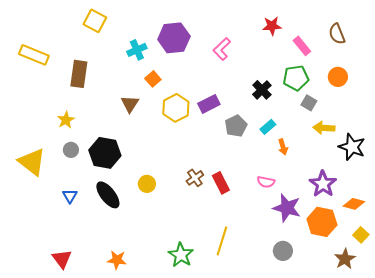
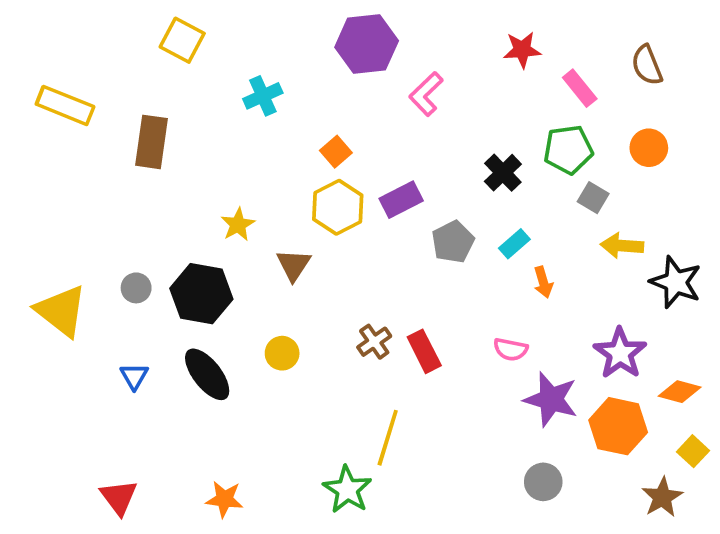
purple hexagon: (174, 38) -> (367, 44), moved
orange square: (153, 79) -> (336, 152), moved
brown triangle: (130, 104) -> (294, 265), moved
yellow star: (66, 120) -> (238, 225), moved
yellow line: (222, 241) -> (388, 438), moved

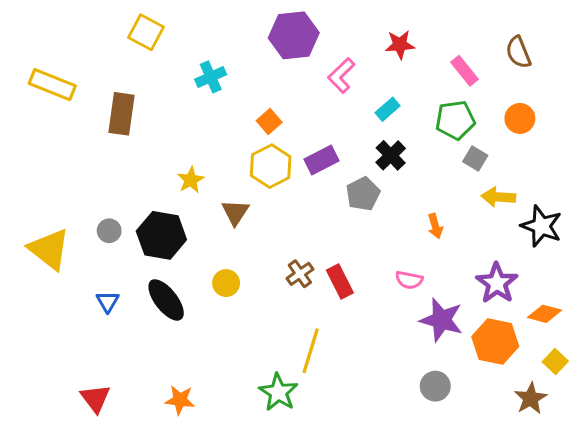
red star: (522, 50) -> (400, 45), moved
black cross: (503, 173) -> (391, 155), moved
cyan rectangle: (514, 244) -> (388, 109), moved

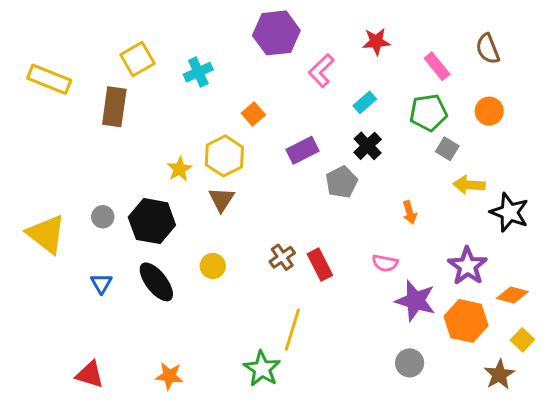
yellow square: (146, 32) -> (137, 59), moved, turned 32
yellow hexagon: (271, 166) -> (224, 156), moved
red triangle: (95, 398) -> (90, 375), turned -36

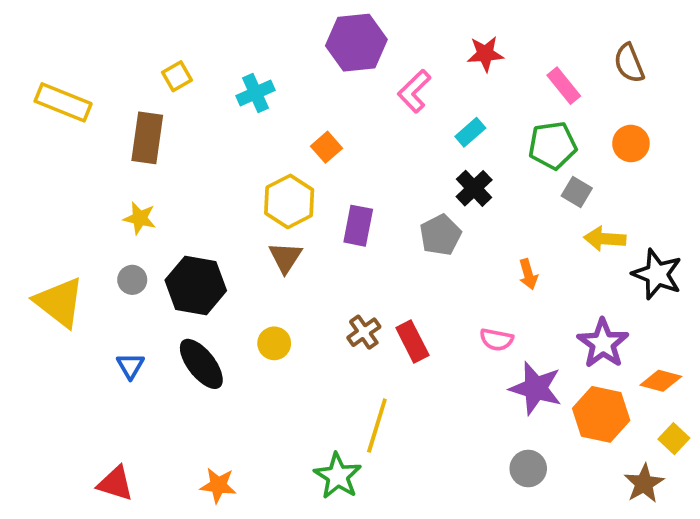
yellow square: (137, 59) -> (177, 76), size x0.7
purple rectangle: (302, 150) -> (358, 226), moved, turned -52
yellow star: (179, 169) -> (140, 218), moved, turned -30

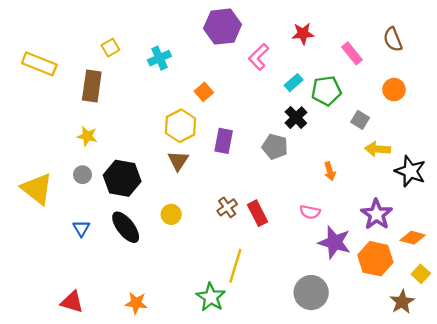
green pentagon: (552, 145) -> (326, 91), moved
gray pentagon: (440, 235) -> (275, 147), turned -30
gray circle: (528, 468) -> (311, 293), moved, size x1.5

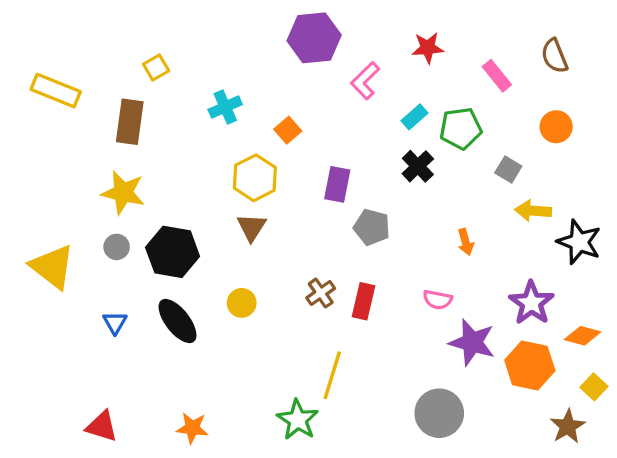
cyan cross: (159, 58) -> (225, 107), moved
yellow star: (87, 136) -> (123, 193), size x1.5
purple rectangle: (224, 141) -> (337, 184), moved
gray pentagon: (275, 147) -> (372, 227), moved
red rectangle: (257, 213) -> (363, 301), turned 40

